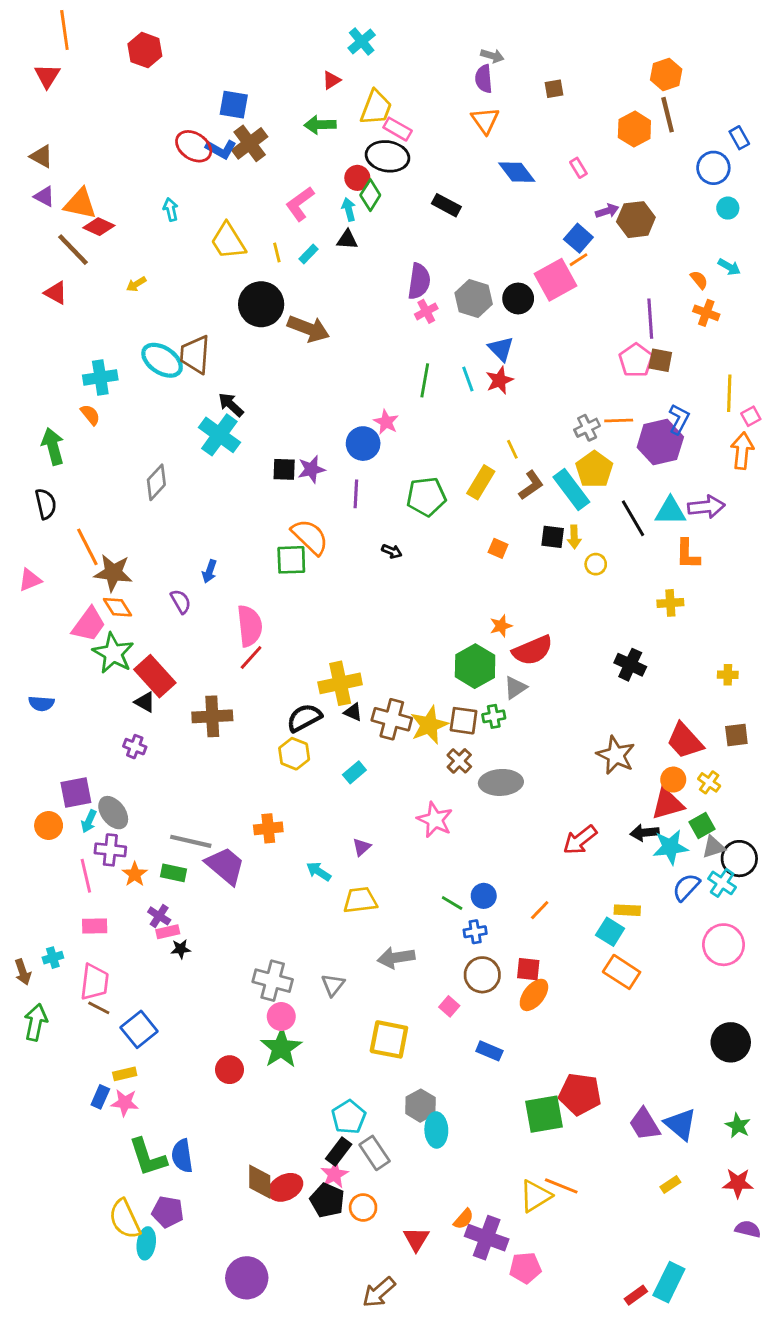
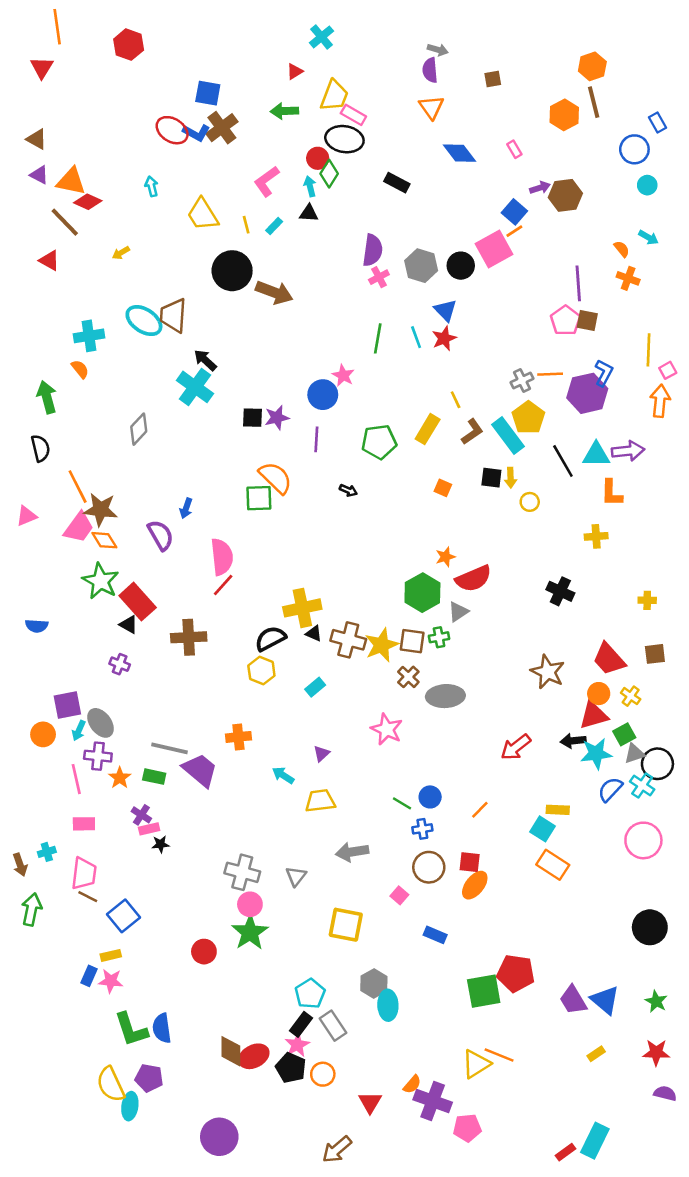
purple semicircle: (181, 601) -> (161, 535), size x1.4
pink trapezoid: (89, 624) -> (79, 527), moved

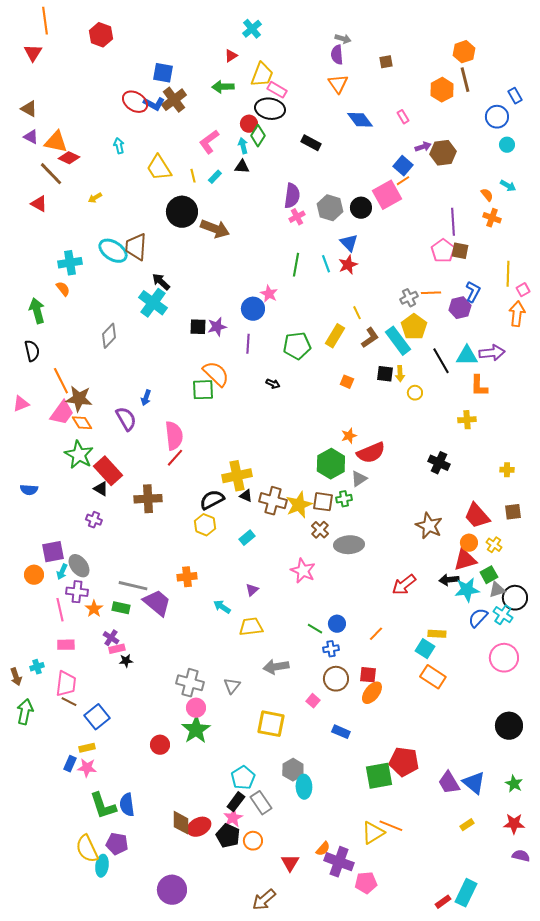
purple hexagon: (587, 393) -> (460, 308), size x0.7

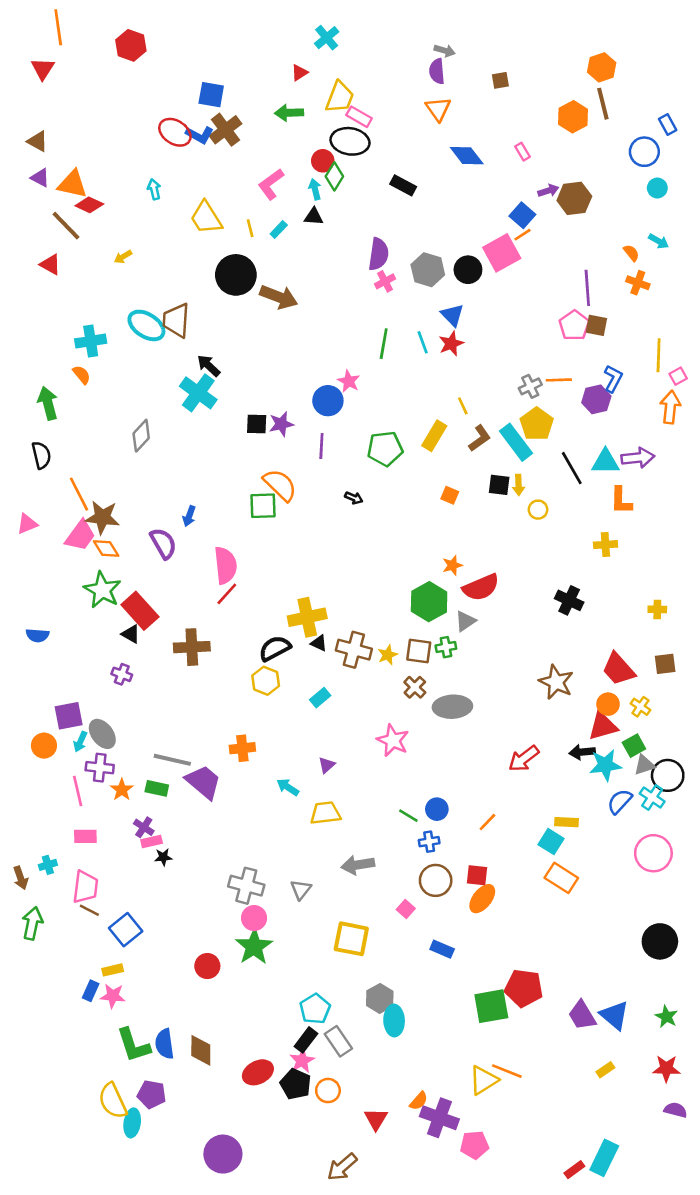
yellow star: (299, 505) -> (388, 655), size x0.6
brown diamond: (181, 823) -> (201, 1050), moved

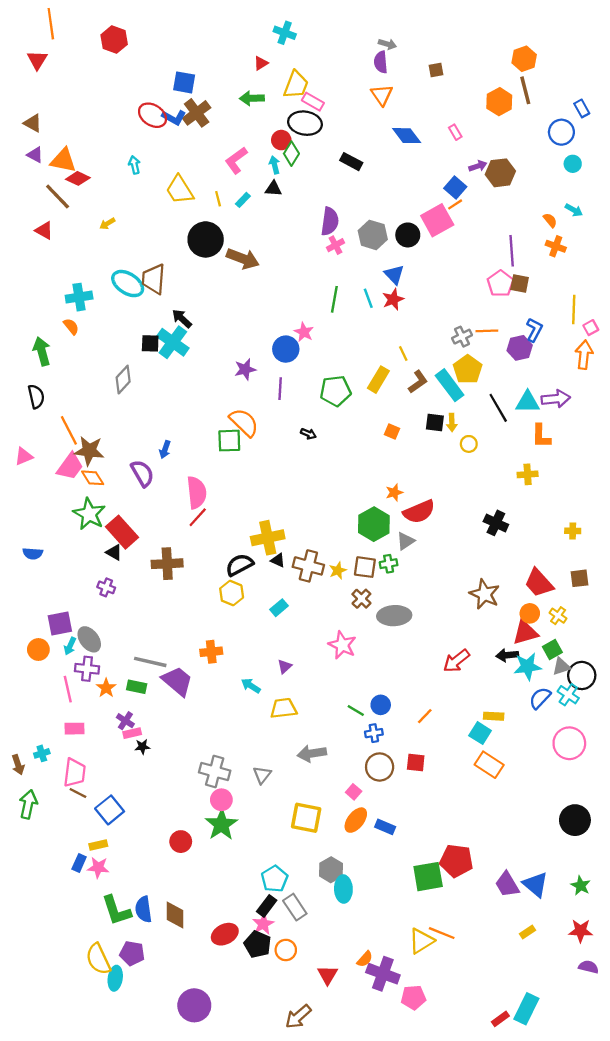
cyan cross: (327, 38) -> (285, 33), turned -30
black square: (257, 424) -> (150, 343), moved
orange ellipse: (482, 899) -> (356, 820), moved

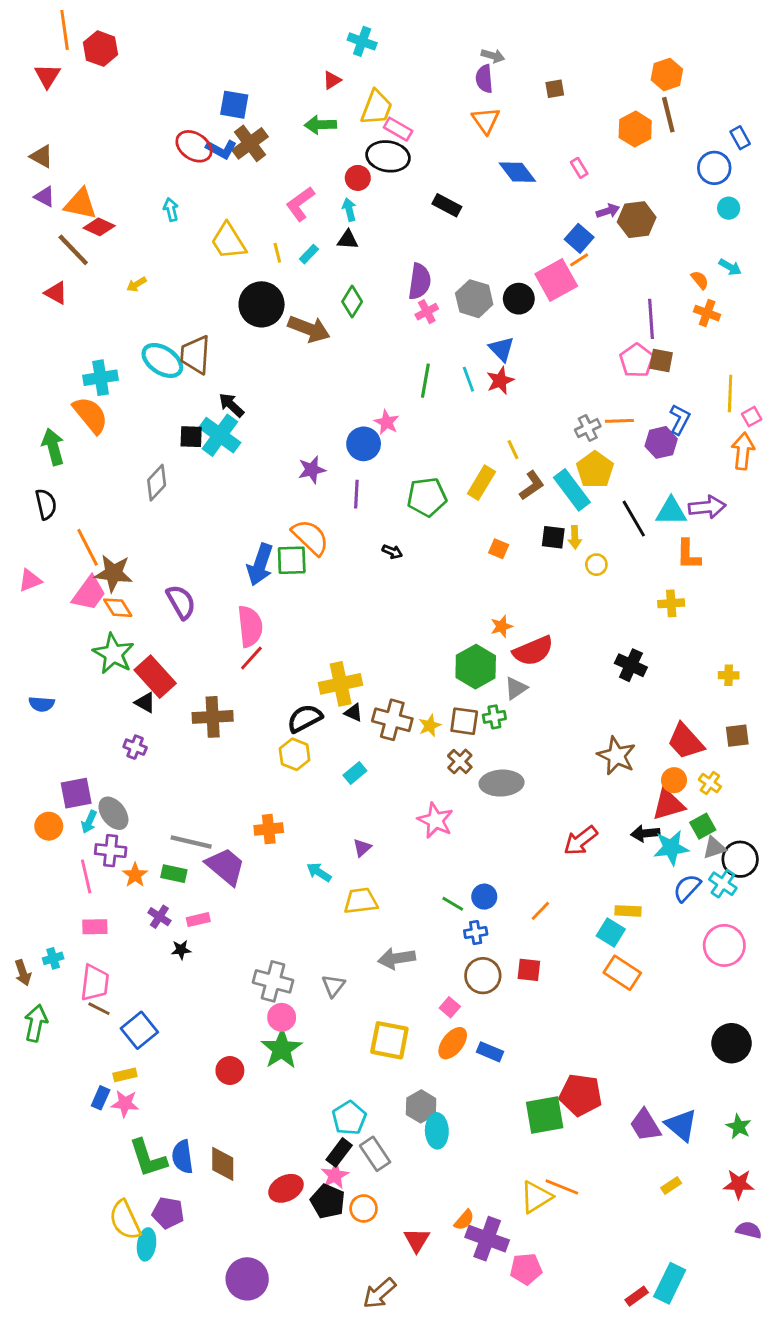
red hexagon: (114, 40) -> (101, 49), moved
green diamond: (291, 154) -> (352, 302), moved
orange semicircle: (71, 326) -> (90, 415), size x1.8
blue arrow: (165, 450) -> (260, 565), moved, size x1.8
pink rectangle: (132, 733) -> (198, 920), moved

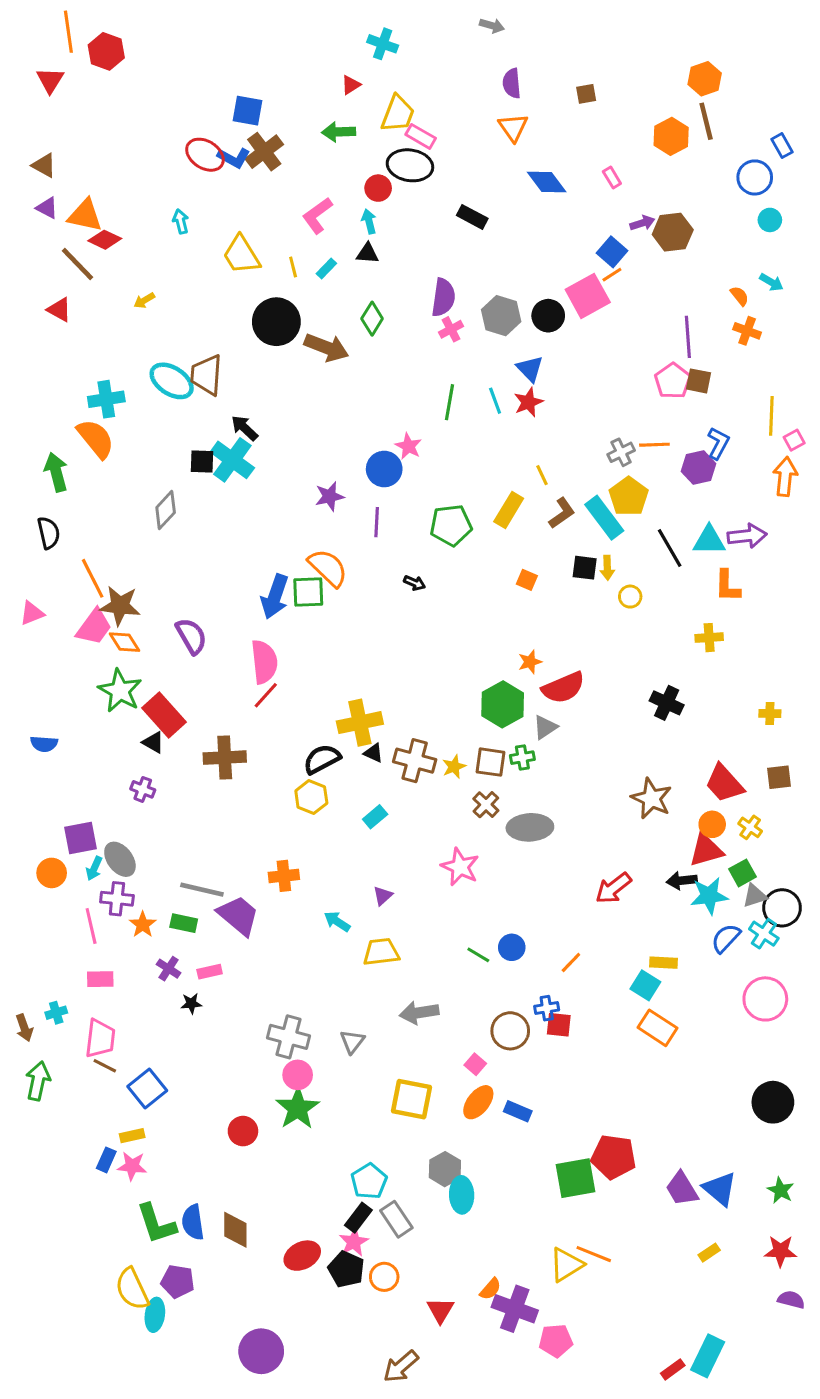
gray arrow: (493, 56) -> (492, 26), moved
blue cross: (476, 933) -> (547, 1008), moved

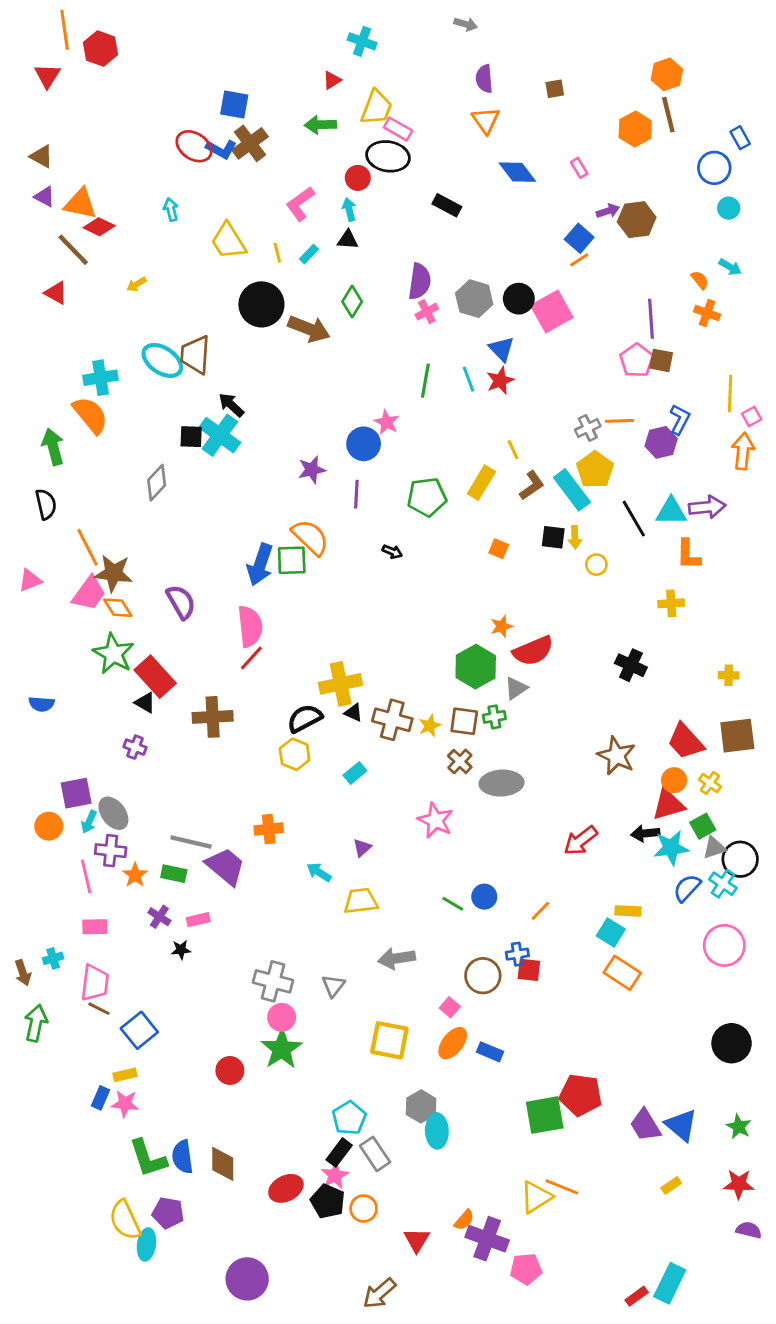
pink square: (588, 296) -> (552, 312), moved
brown square: (779, 777) -> (737, 736), size x1.5

